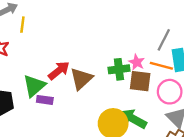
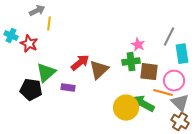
pink star: (137, 62) -> (138, 45), moved
orange line: (161, 66) -> (163, 93), moved
green triangle: (34, 86) -> (46, 73), moved

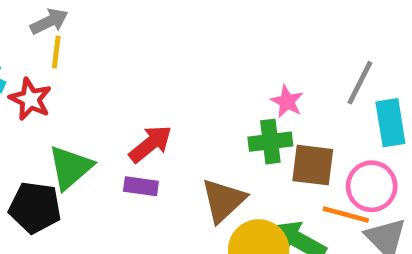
yellow line: (49, 24) -> (56, 52), moved
brown triangle: (99, 70) -> (223, 200), moved
purple rectangle: (68, 88) -> (141, 186), moved

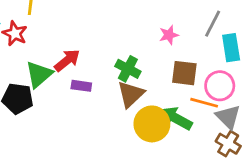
pink star: (287, 102) -> (169, 35), turned 30
green cross: (270, 142) -> (128, 69), moved, turned 35
red arrow: (150, 144) -> (67, 60), moved

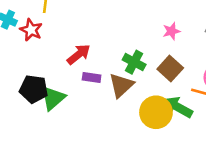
brown square: (184, 73) -> (170, 69), moved, turned 35
green triangle: (39, 74) -> (53, 98), moved
brown triangle: (131, 94) -> (121, 85), moved

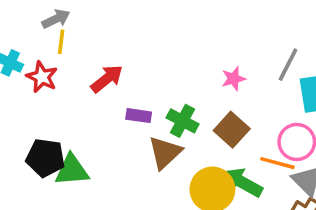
red arrow: (79, 54) -> (107, 79), moved
purple rectangle: (92, 78) -> (139, 116), moved
green triangle: (53, 98) -> (72, 170), turned 36

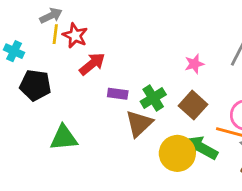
red star: (42, 77) -> (75, 36), moved
green cross: (183, 121) -> (153, 98), turned 30
black pentagon: (45, 158) -> (35, 85), moved

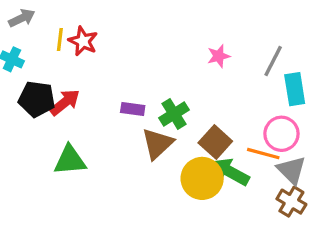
gray arrow: (51, 16) -> (22, 18), moved
red arrow: (92, 64) -> (65, 102), moved
pink star: (194, 64) -> (219, 56), moved
brown square: (193, 105) -> (215, 142), moved

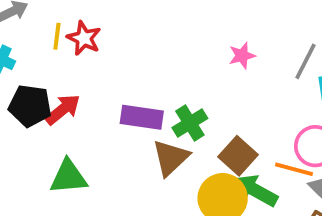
purple rectangle: (133, 109) -> (142, 117), size x1.5

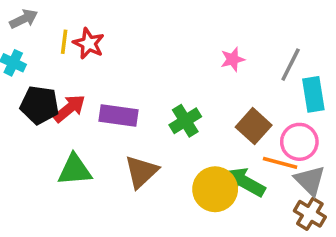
purple rectangle: (142, 117) -> (119, 115), moved
brown square: (238, 156) -> (254, 126), moved
brown triangle: (171, 158) -> (141, 172), moved

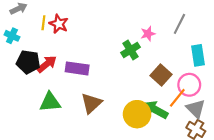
gray line: (291, 65) -> (179, 24), moved
green cross: (185, 121) -> (131, 50), moved
orange line: (280, 163) -> (177, 98), turned -66

